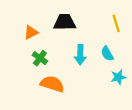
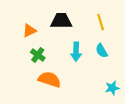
yellow line: (116, 23) -> (101, 22), moved
cyan star: (118, 77) -> (112, 88), moved

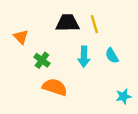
yellow line: (101, 22) -> (94, 24), moved
orange triangle: (29, 31) -> (21, 37), moved, turned -48

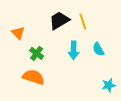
black trapezoid: (68, 23) -> (59, 20), turned -30
orange semicircle: (55, 87) -> (34, 77), moved

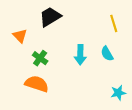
black trapezoid: (59, 20) -> (50, 17), moved
yellow line: (83, 21) -> (114, 23), moved

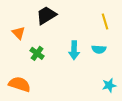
cyan semicircle: (107, 54) -> (99, 49), turned -56
orange semicircle: (37, 84) -> (20, 84), moved

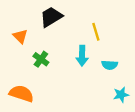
yellow line: (105, 21) -> (96, 32), moved
cyan semicircle: (99, 49) -> (110, 65), moved

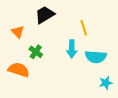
cyan semicircle: (110, 65) -> (96, 57), size x1.5
orange semicircle: (21, 94) -> (19, 70), moved

